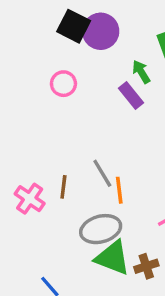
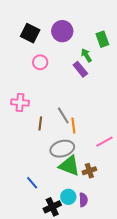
black square: (74, 26) -> (30, 33), moved
pink cross: (30, 199) -> (20, 102), moved, turned -30

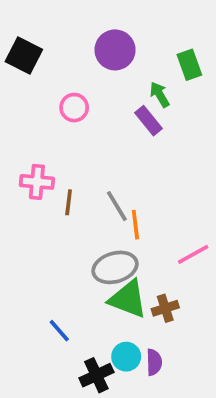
black square: (30, 33) -> (24, 56), moved
brown line: (40, 124) -> (69, 202), moved

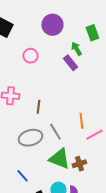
brown line: (69, 202) -> (38, 107), moved
gray line: (117, 206) -> (55, 132), moved
orange line: (135, 225) -> (81, 121), moved
gray ellipse: (115, 267) -> (30, 138), moved

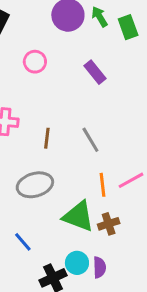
green arrow: (76, 49) -> (100, 17), moved
orange line: (81, 121) -> (103, 185), moved
gray line: (55, 132) -> (90, 140), moved

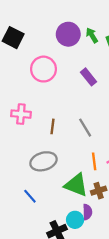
pink circle: (35, 62) -> (43, 69), size x1.5
blue line: (23, 242) -> (30, 196), moved
purple semicircle: (100, 267) -> (87, 212), moved

